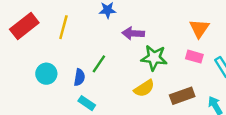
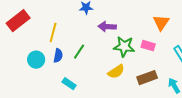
yellow line: (63, 27) -> (53, 33), moved
pink rectangle: (194, 57) -> (148, 46), moved
blue semicircle: (79, 77) -> (58, 56), moved

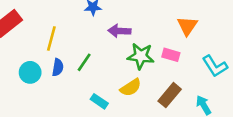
brown rectangle: (147, 78) -> (170, 95), turned -30
cyan rectangle: (69, 84) -> (99, 101), moved

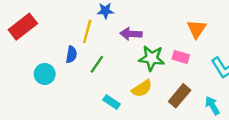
yellow line: (51, 38) -> (87, 31), moved
blue semicircle: (58, 67) -> (71, 55), moved

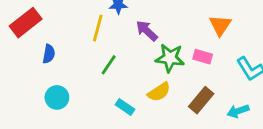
purple arrow: (131, 34) -> (147, 31), turned 40
blue semicircle: (71, 55) -> (49, 54), moved
cyan circle: (45, 74) -> (57, 97), moved
cyan arrow: (212, 106) -> (238, 111), turned -78

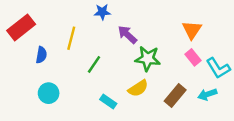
yellow line: (98, 28) -> (71, 38), moved
pink rectangle: (203, 57) -> (193, 57), moved, turned 35
cyan arrow: (238, 111) -> (207, 94), moved

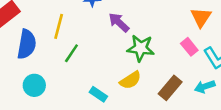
orange triangle: (192, 30) -> (201, 17), moved
blue semicircle: (41, 55) -> (27, 44), size x1.6
green line: (94, 64) -> (71, 53), moved

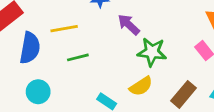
yellow line: (59, 26) -> (64, 29), turned 65
green line: (71, 53) -> (78, 57), turned 42

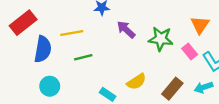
green star: (152, 52) -> (161, 39), moved

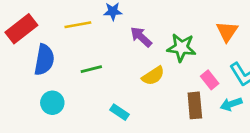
yellow line: (72, 33) -> (78, 25), moved
pink rectangle: (190, 52) -> (210, 80), moved
yellow semicircle: (136, 82) -> (153, 76), moved
brown rectangle: (172, 89) -> (195, 105), turned -45

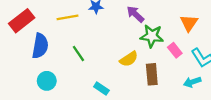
purple arrow: (141, 37) -> (135, 14), moved
green line: (91, 69) -> (78, 54), turned 70
pink rectangle: (210, 80) -> (175, 50), moved
brown rectangle: (195, 105) -> (152, 74), moved

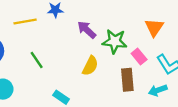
purple arrow: (135, 14) -> (87, 30), moved
yellow semicircle: (129, 59) -> (90, 66), turned -30
brown rectangle: (152, 74) -> (127, 80), moved

